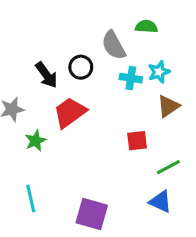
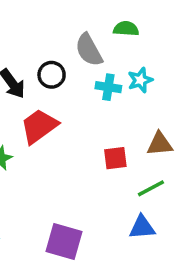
brown triangle: (168, 106) -> (160, 144), moved, turned 30
blue triangle: (160, 202) -> (142, 227), turned -30

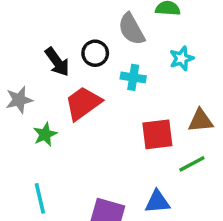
cyan cross: (108, 87) -> (133, 77), moved
red square: (115, 158) -> (157, 134), size x1.4
blue triangle: (142, 227) -> (157, 202), moved

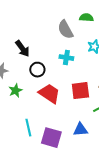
black circle: (95, 53) -> (37, 70), moved
red trapezoid: (83, 103) -> (49, 94), moved, turned 70
cyan line: (40, 198) -> (28, 128), moved

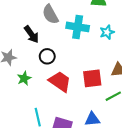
gray semicircle: (65, 30) -> (50, 14), moved
cyan cross: (66, 58) -> (78, 27), moved, size x1.5

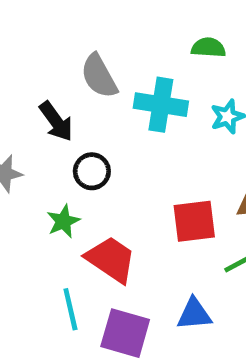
green star: (24, 78) -> (63, 221), moved
red trapezoid: (60, 82) -> (111, 259), moved

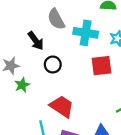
green star: (63, 221) -> (22, 85), moved
red square: (194, 221) -> (101, 66), moved

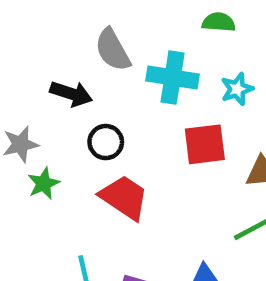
black arrow: (36, 41) -> (71, 94), turned -36
red trapezoid: (62, 106) -> (124, 197), moved

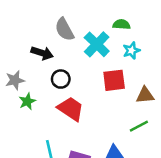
green semicircle: (219, 22) -> (122, 24), moved
cyan cross: (173, 77) -> (97, 44), turned 35

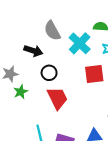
red trapezoid: (71, 109) -> (57, 98), turned 30

